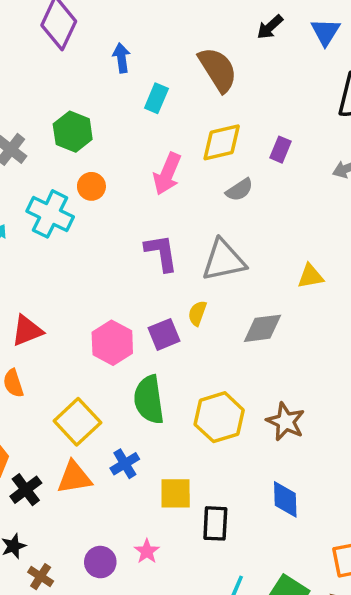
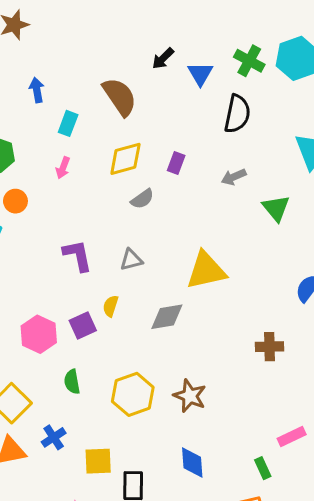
blue triangle: (325, 32) -> (200, 74), moved
pink arrow: (167, 174) -> (63, 168), moved, size x0.6
gray triangle: (224, 260) -> (131, 260), size x0.6
yellow triangle: (310, 276) -> (206, 270), size x1.8
green semicircle: (149, 400) -> (72, 382), size x0.6

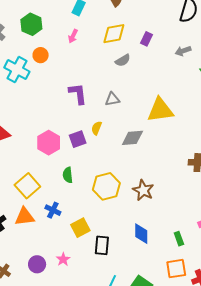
blue cross: (54, 437) -> (53, 210), turned -35
yellow square: (98, 461) -> (80, 228), turned -30
green rectangle: (263, 468) -> (179, 239), moved

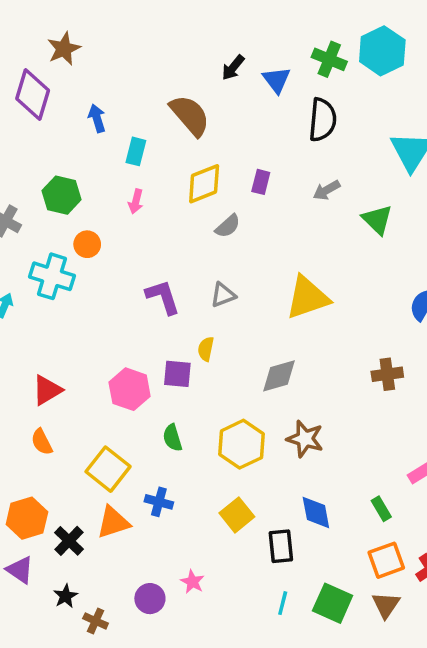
gray diamond: (132, 138) -> (279, 376), moved
purple square: (78, 139) -> (177, 374), turned 36
yellow square: (80, 228) -> (237, 515), moved
black rectangle: (102, 245) -> (281, 546), moved

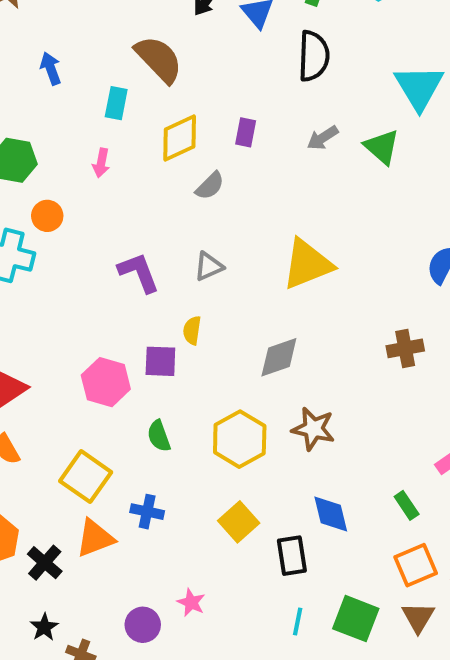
cyan rectangle: (136, 151) -> (116, 103), moved
green triangle: (377, 220) -> (382, 147), moved

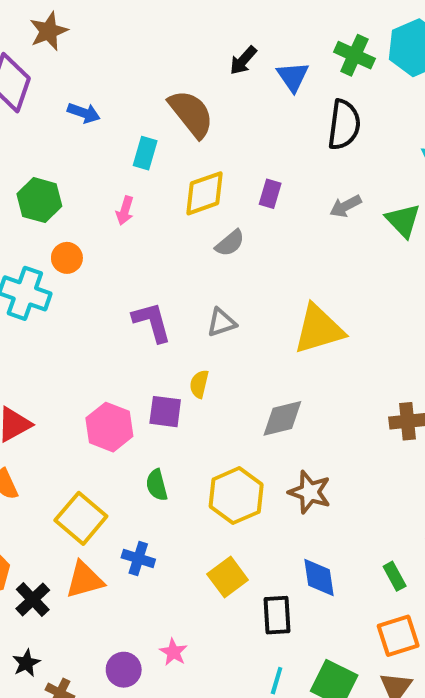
blue arrow: (51, 68) -> (84, 113), turned 124

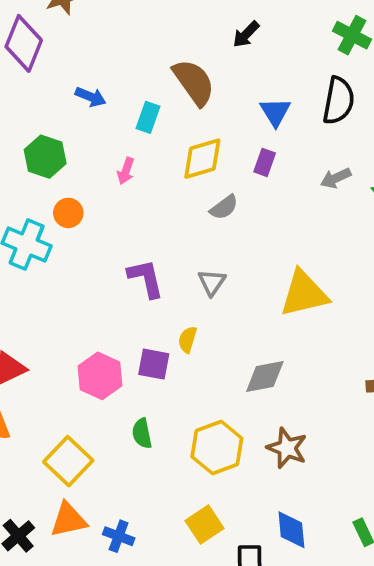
blue triangle: (293, 77) -> (275, 112), moved
blue arrow: (84, 113) -> (91, 97), moved
gray triangle: (221, 323) -> (212, 282), turned -40
blue cross: (138, 558) -> (119, 536), moved

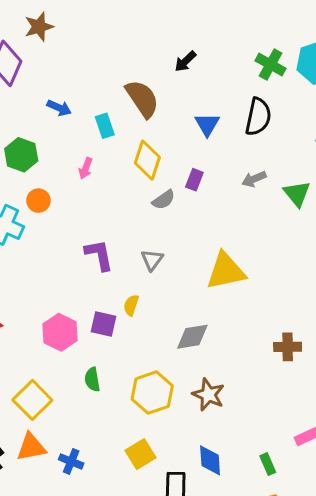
cyan rectangle: (148, 117) -> (105, 126), turned -40
yellow diamond: (202, 159) -> (147, 160), turned -57
purple rectangle: (265, 162) -> (194, 180), moved

